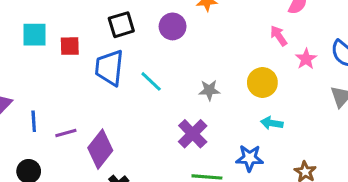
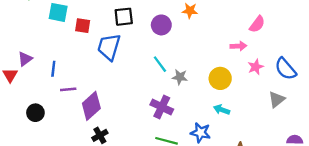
pink arrow: (279, 36) -> (238, 46), turned 112
cyan line: (151, 81) -> (160, 64), moved
blue line: (34, 121) -> (53, 69), moved
purple cross: (193, 134) -> (162, 107), turned -30

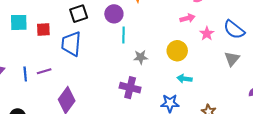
cyan line: (160, 64) -> (123, 35), moved, turned 49
purple line: (68, 89) -> (44, 71), moved

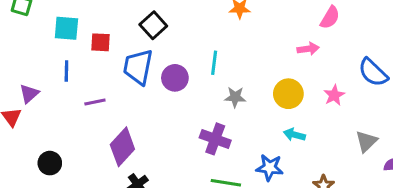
black square: (79, 14) -> (153, 25), turned -30
purple circle: (114, 14) -> (175, 78), moved
pink star: (207, 34) -> (334, 95), moved
gray triangle: (232, 59) -> (366, 141), moved
blue line: (25, 74) -> (66, 71), moved

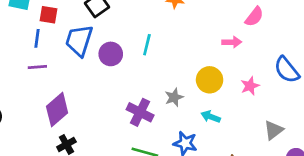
blue line: (66, 71) -> (37, 38), moved
gray star: (235, 97) -> (174, 97), moved, turned -30

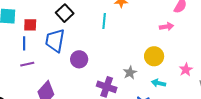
cyan line: (147, 45) -> (104, 21), moved
purple circle: (111, 54) -> (79, 59), moved
pink star: (250, 86) -> (186, 70), moved

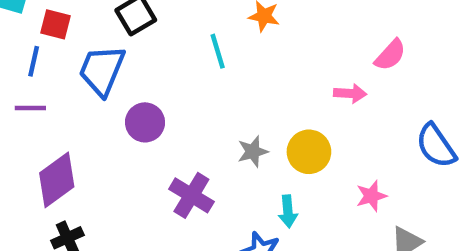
cyan line: (104, 21) -> (218, 51), turned -35
gray star: (130, 73) -> (253, 151), moved
cyan arrow: (159, 83) -> (288, 211), moved, turned -120

